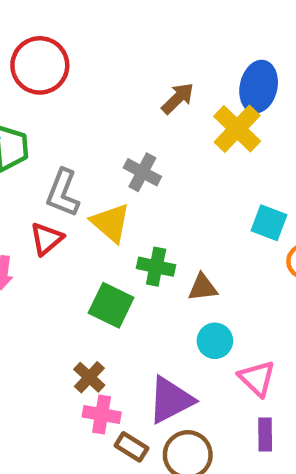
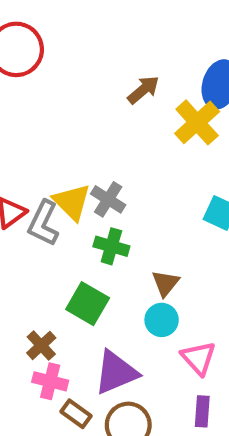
gray cross: (142, 172) -> (108, 199), moved
gray L-shape: (63, 193) -> (43, 223), moved
brown triangle: (203, 287) -> (165, 283), moved, turned -48
green square: (111, 305) -> (88, 304), moved

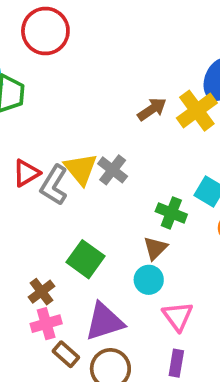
brown arrow: (143, 90) -> (152, 109), moved
green cross: (111, 246) -> (171, 213), moved
pink cross: (50, 381) -> (46, 324), turned -36

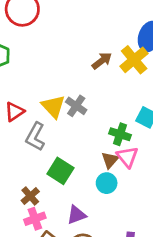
gray L-shape: (54, 185) -> (35, 137), moved
pink triangle: (178, 316) -> (127, 157), moved
purple triangle: (104, 322) -> (77, 215), size x0.7

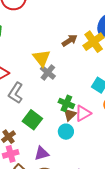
yellow triangle: (53, 107) -> (42, 58), moved
green cross: (120, 134) -> (66, 103), moved
pink triangle: (127, 157) -> (83, 113), turned 36

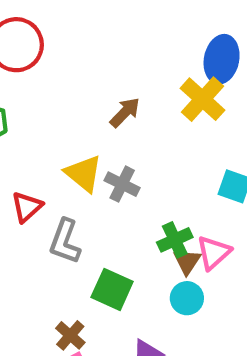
brown arrow: (70, 40) -> (125, 112), moved
yellow triangle: (42, 58) -> (84, 173), moved
green cross: (66, 103) -> (175, 240), turned -35

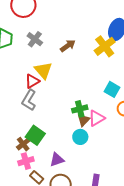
gray cross: (122, 184) -> (35, 39), moved
red triangle: (27, 207) -> (32, 81), moved
green square: (112, 289) -> (35, 135), moved

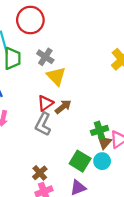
brown arrow: (68, 46) -> (63, 107), moved
yellow triangle: (43, 70) -> (56, 76), moved
green square: (35, 135) -> (80, 161), moved

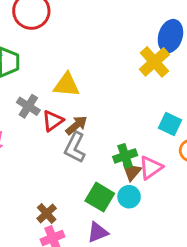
gray cross: (45, 57) -> (28, 106), moved
yellow triangle: (56, 76) -> (67, 85), turned -40
gray L-shape: (43, 124) -> (75, 147), moved

